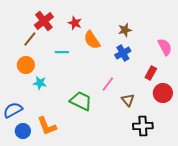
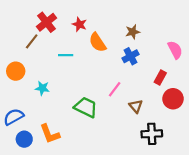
orange circle: (26, 65) -> (16, 71), moved

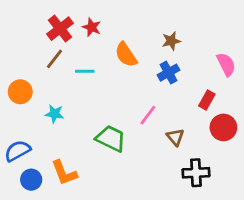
red star: (79, 24) -> (92, 27), moved
brown line: (32, 41) -> (55, 59), moved

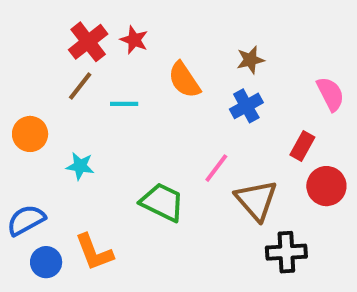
brown triangle: (175, 137) -> (256, 200), size x1.6

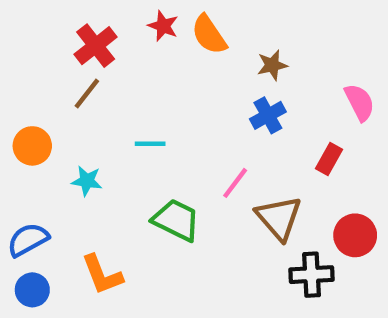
red star: (134, 40) -> (163, 26), moved
orange semicircle: (184, 80) -> (209, 35), moved
cyan line: (124, 104) -> (150, 144), moved
red circle: (326, 186) -> (355, 235), moved
blue circle: (46, 262) -> (32, 290), moved

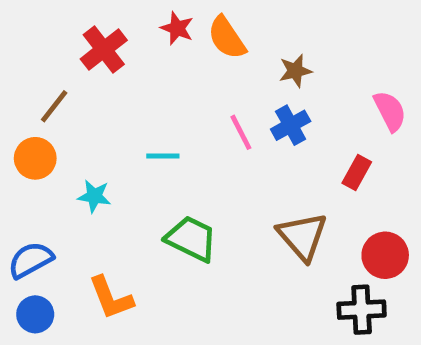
brown line: (87, 94) -> (54, 106), moved
pink line: (235, 183) -> (241, 132), moved, turned -64
black cross: (312, 275) -> (362, 310), moved

